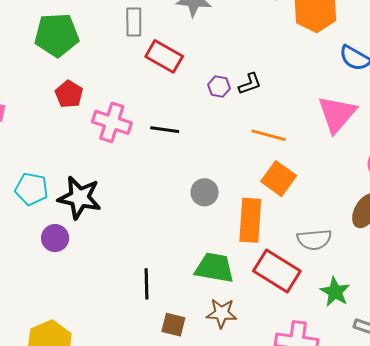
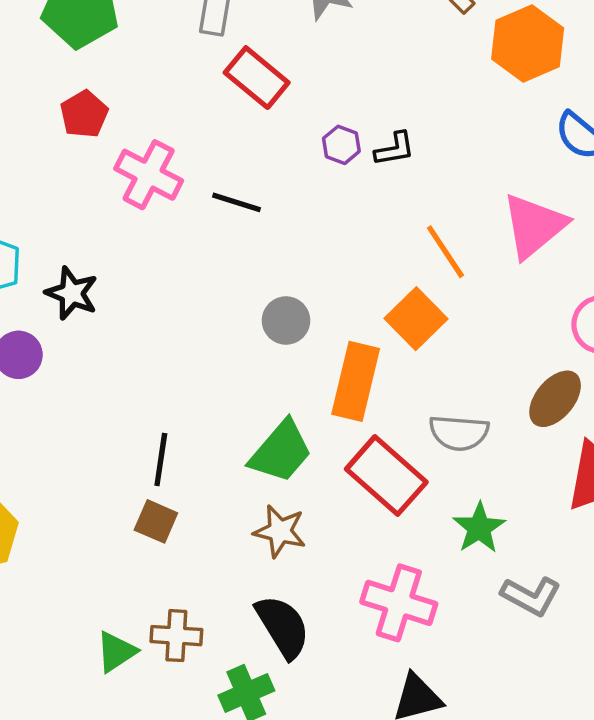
orange line: (269, 135) -> (445, 252), moved, turned 32
black star: (79, 198) -> (72, 293), size x0.7
green trapezoid: (214, 268) -> (281, 452), turned 111
brown square: (173, 325) -> (156, 521), moved

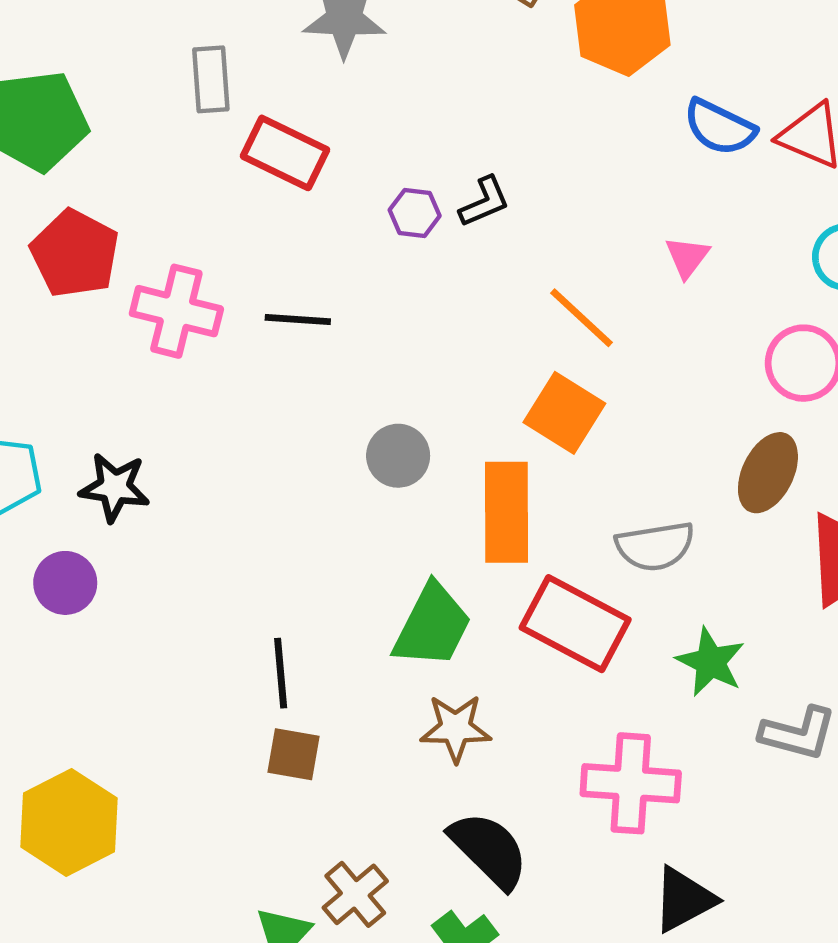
red pentagon: (84, 114) -> (75, 254), size x1.4
pink triangle: (534, 226) -> (687, 257), size x0.5
brown cross: (176, 636) -> (355, 894), turned -30

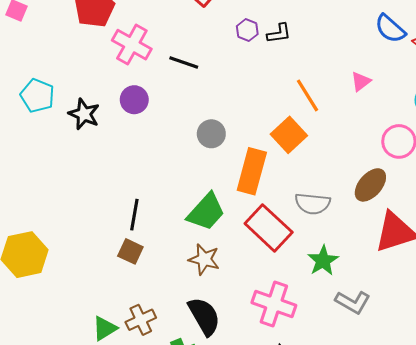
purple circle: (65, 583) -> (134, 100), moved

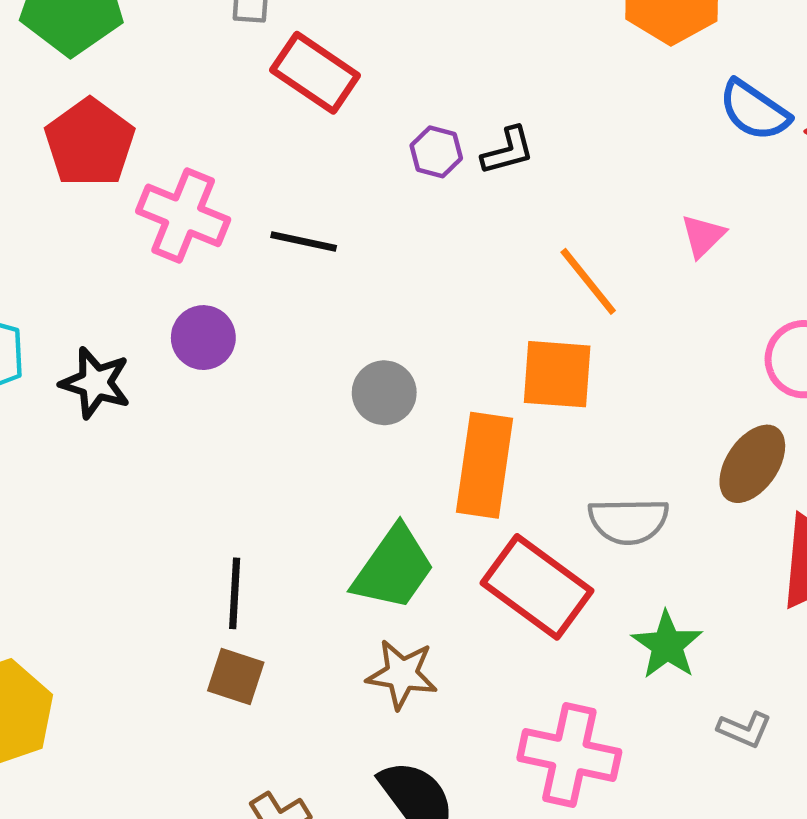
orange square: (289, 135) -> (557, 374), turned -36
gray L-shape: (353, 302) -> (744, 729), size x0.7

